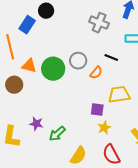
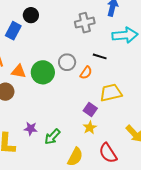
gray cross: (99, 23) -> (85, 23), turned -30
purple square: (97, 110) -> (90, 109), turned 32
yellow star: (104, 128) -> (90, 128), moved

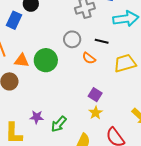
gray circle: (67, 62) -> (72, 39), moved
orange semicircle: (86, 73) -> (89, 58), turned 96
yellow trapezoid: (111, 93) -> (125, 63), moved

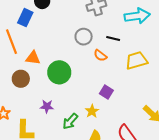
green circle: (46, 60) -> (59, 72), moved
yellow star: (96, 113) -> (92, 111), moved
purple star: (37, 117) -> (47, 106), moved

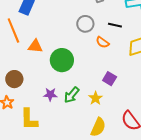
brown circle: (21, 79) -> (14, 79), moved
green arrow: (70, 121) -> (72, 95), moved

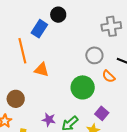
green circle: (62, 60) -> (83, 87), moved
purple square: (110, 79) -> (102, 113), moved

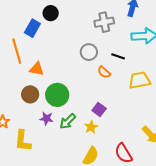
green circle: (83, 87) -> (57, 95), moved
brown circle: (16, 99) -> (30, 94), moved

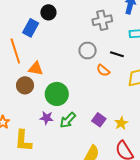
brown circle: (30, 94) -> (25, 85), moved
purple square: (99, 110) -> (99, 120), moved
yellow star: (91, 127) -> (121, 123), moved

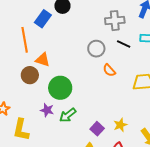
black line: (117, 54) -> (124, 44), moved
purple square: (99, 120) -> (97, 129), moved

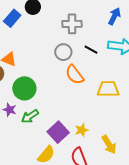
gray cross: (115, 21) -> (72, 24), moved
orange semicircle: (109, 70) -> (75, 75), size x1.5
purple square: (97, 129) -> (58, 132), size x1.5

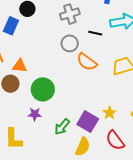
green arrow: (30, 116) -> (62, 127), moved

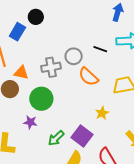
gray cross: (70, 14) -> (51, 67), moved
yellow star: (110, 113) -> (102, 113), moved

